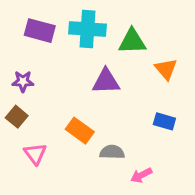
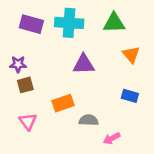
green triangle: (132, 41) -> (114, 23), moved
brown square: (17, 117) -> (25, 85), moved, turned 35
orange rectangle: (80, 131) -> (63, 103), turned -55

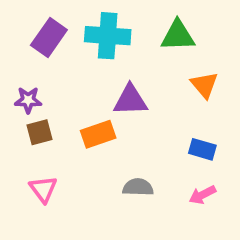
purple rectangle: (31, 24) -> (49, 38), turned -70
orange rectangle: (63, 103) -> (98, 134), moved
pink arrow: (112, 138) -> (202, 195), moved

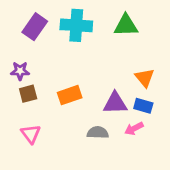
orange triangle: (204, 85) -> (145, 78), moved
purple triangle: (130, 100) -> (115, 103), moved
pink arrow: (202, 195) -> (134, 129), moved

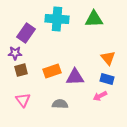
purple rectangle: (35, 27) -> (26, 33), moved
purple triangle: (115, 103) -> (75, 77), moved
gray semicircle: (98, 133) -> (60, 104), moved

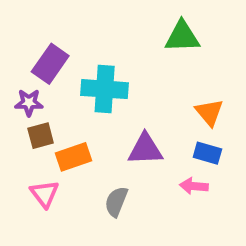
cyan cross: (57, 19) -> (105, 89), moved
orange rectangle: (52, 71) -> (74, 157), moved
pink arrow: (100, 96) -> (194, 186), turned 32
gray semicircle: (60, 104) -> (116, 202), turned -70

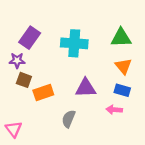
green triangle: (182, 37) -> (121, 38), moved
cyan cross: (105, 89) -> (74, 43), moved
brown square: (41, 136) -> (24, 80), turned 35
pink triangle: (44, 194) -> (14, 129), moved

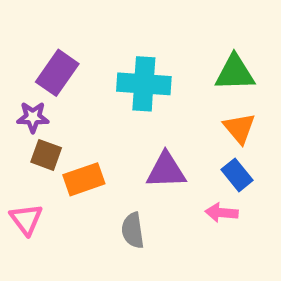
blue rectangle: (122, 90) -> (237, 175), turned 35
gray semicircle: (68, 119) -> (133, 230), turned -30
pink triangle: (14, 129) -> (26, 219), moved

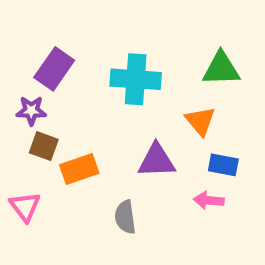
orange triangle: (239, 128) -> (200, 121), moved
blue rectangle: (237, 175) -> (223, 165), turned -40

